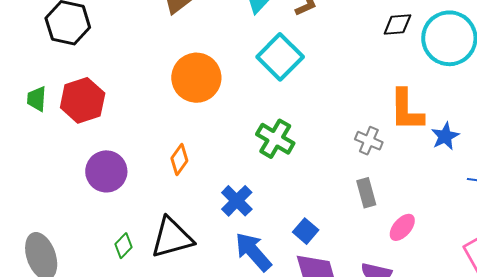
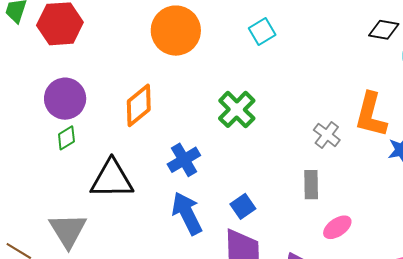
cyan square: (280, 57) -> (262, 31), size x0.6
orange diamond: (179, 160) -> (139, 105), size x1.4
green diamond: (124, 246) -> (66, 138), moved

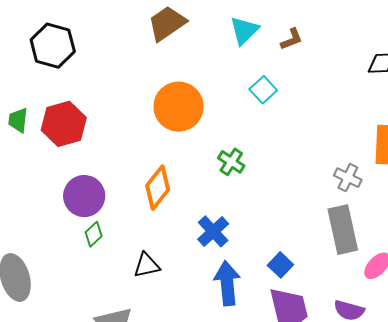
green cross: (237, 109) -> (231, 162), moved, size x0.7
black triangle: (112, 179) -> (147, 265), size x0.6
gray rectangle: (311, 185) -> (343, 230), size x1.6
blue arrow: (187, 213) -> (227, 283), turned 33

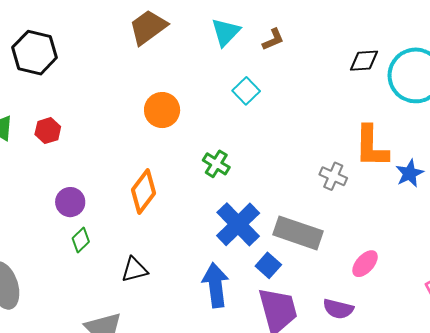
orange circle: (179, 107) -> (162, 110), size x0.7
red hexagon: (64, 124) -> (48, 131), size x0.6
purple circle: (84, 196) -> (70, 202), size x0.7
gray rectangle: (343, 230) -> (298, 233), moved, turned -57
blue cross: (213, 231) -> (238, 224), moved, size x1.4

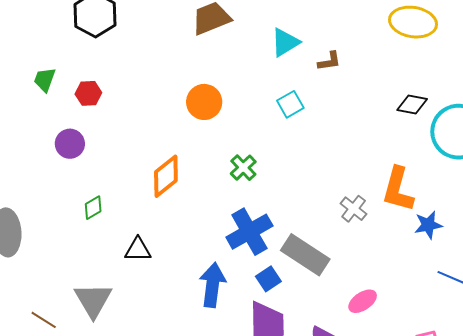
purple circle: (70, 202) -> (70, 144), moved

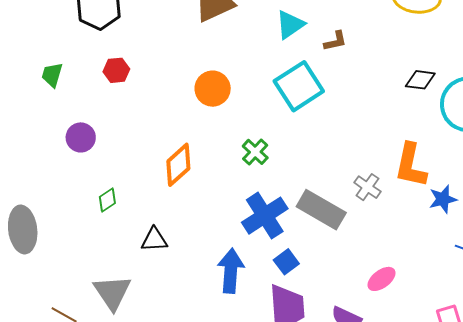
red hexagon: (88, 93) -> (116, 70), moved
cyan square: (290, 104) -> (299, 86), size x1.8
gray rectangle: (305, 255) -> (321, 210), moved

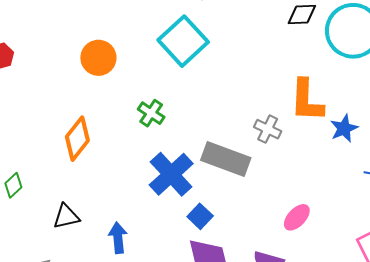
blue arrow: (231, 271) -> (118, 238), moved, size x0.7

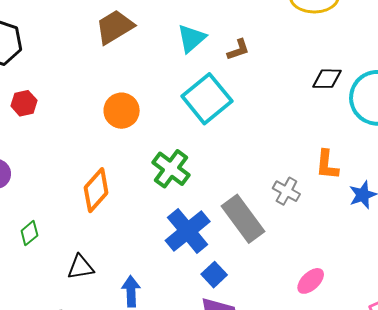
orange L-shape: (307, 100) -> (327, 165), size x0.7
green cross: (151, 113) -> (171, 169), size x1.4
gray rectangle: (226, 159) -> (243, 219), turned 30

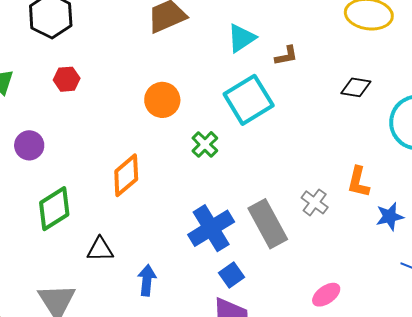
black diamond: (327, 79) -> (356, 87), moved
green cross: (171, 169) -> (205, 144), moved, size x0.7
green diamond: (29, 233) -> (54, 209), size x1.8

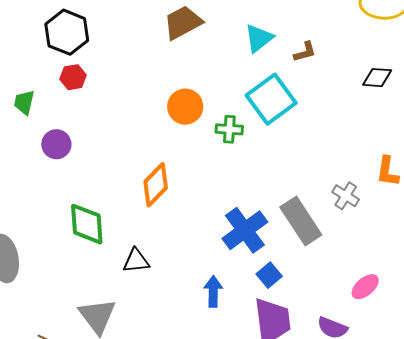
red hexagon: (67, 79) -> (73, 77), moved
green cross: (205, 144) -> (229, 129), moved, turned -36
purple circle: (29, 145) -> (56, 144), moved
green diamond: (54, 209) -> (87, 224), turned -57
blue arrow: (147, 280) -> (213, 291), moved

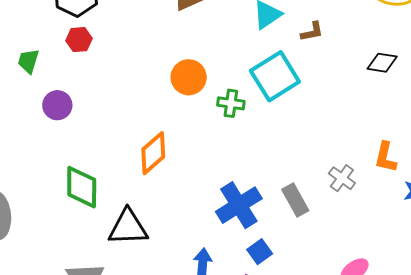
gray rectangle: (301, 221) -> (295, 200), size x0.7
black triangle: (136, 261) -> (128, 227), size x1.5

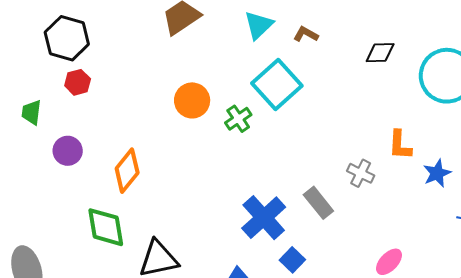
brown L-shape: (312, 32) -> (306, 34), turned -130
green cross: (231, 103) -> (238, 119), turned -32
orange diamond: (153, 153) -> (127, 171), moved

